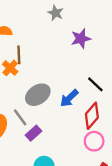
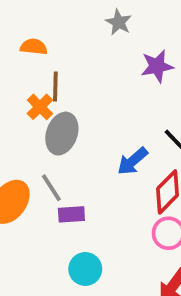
gray ellipse: (38, 95) -> (62, 134), moved, turned -40
purple rectangle: (33, 133) -> (71, 214), turned 35

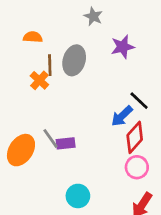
gray ellipse: (62, 134) -> (74, 60), moved
blue arrow: (133, 161) -> (122, 116), moved
purple rectangle: (71, 214) -> (66, 143), moved

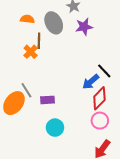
purple star: (123, 47) -> (84, 27), moved
gray ellipse: (74, 60) -> (54, 23), moved, turned -45
gray line: (51, 138) -> (26, 90), moved
cyan circle: (78, 196) -> (55, 128), moved

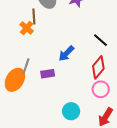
blue arrow: (91, 82) -> (66, 53), moved
gray line: (26, 90) -> (26, 66), turned 56
cyan circle: (55, 128) -> (71, 111), moved

